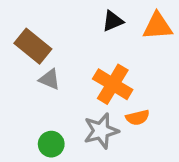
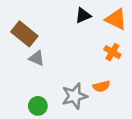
orange triangle: (158, 26) -> (116, 19), turned 30
orange cross: (113, 84) -> (112, 52), moved, size x0.6

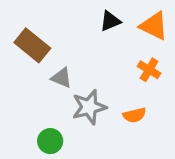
gray triangle: (37, 58) -> (61, 78), moved
gray star: (75, 96) -> (89, 107), moved

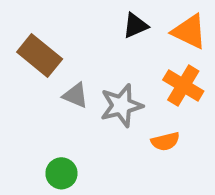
orange cross: (149, 70) -> (183, 85), size x1.4
gray star: (89, 107) -> (121, 105), moved

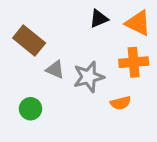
orange cross: (183, 85) -> (134, 62), turned -36
green circle: (61, 173) -> (31, 109), moved

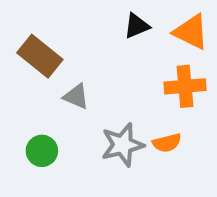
gray star: (89, 77) -> (123, 145), moved

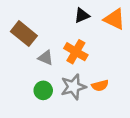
orange cross: (185, 86) -> (76, 52), moved, turned 35
green circle: (42, 151) -> (43, 90), moved

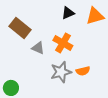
orange triangle: (114, 19) -> (95, 16), turned -42
green circle: (43, 90) -> (11, 88), moved

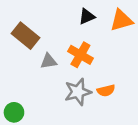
gray triangle: (38, 48) -> (48, 61), turned -32

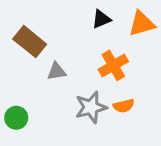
orange cross: (80, 55) -> (113, 65), moved, turned 30
green circle: (14, 112) -> (16, 118), moved

